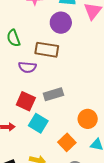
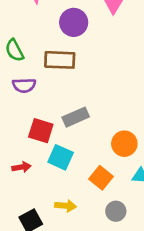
purple semicircle: (27, 67) -> (24, 85), moved

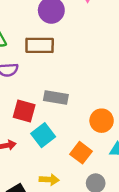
gray rectangle: (76, 117) -> (56, 98), turned 35
cyan square: (61, 157) -> (43, 135), turned 30

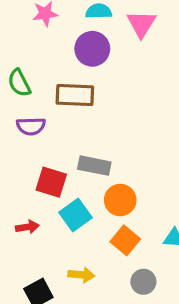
orange circle: (102, 121) -> (120, 200), moved

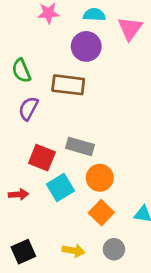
purple semicircle: (31, 126) -> (28, 108), turned 115
yellow arrow: (81, 275) -> (74, 251), moved

